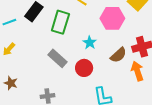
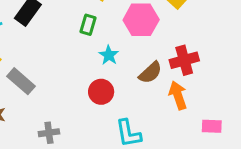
green rectangle: (60, 22) -> (88, 25), moved, size x0.6
gray rectangle: (57, 58) -> (21, 81), moved

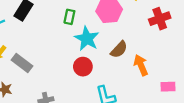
cyan star: (109, 55) -> (87, 39), size x1.6
red cross: (184, 60) -> (160, 19), moved

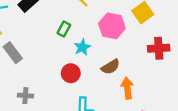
green rectangle: (69, 17) -> (64, 29), moved
cyan star: (87, 39) -> (82, 47), size x0.7

